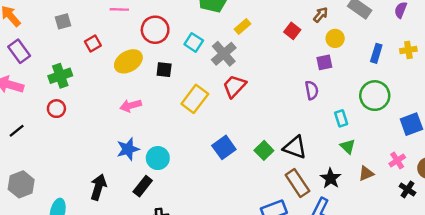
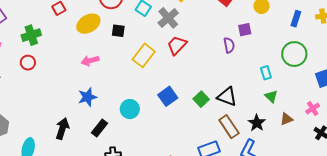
purple square: (324, 62) -> (245, 30), moved
purple semicircle: (312, 90) -> (229, 45), moved
cyan circle: (158, 158) -> (130, 109), moved

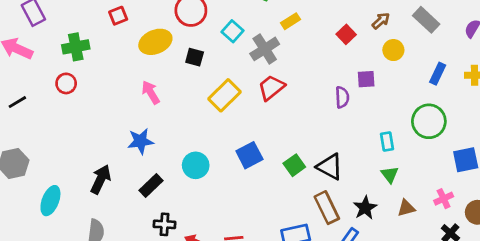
pink arrow: (90, 61) -> (151, 92), turned 66

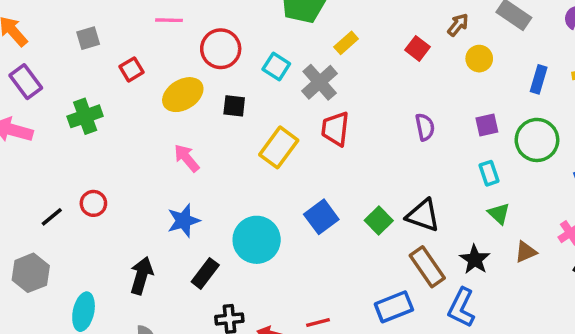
purple square: (366, 79) -> (487, 125), moved
red circle: (66, 83) -> (93, 203), moved
red trapezoid: (271, 88) -> (335, 129), turned -36
black line: (17, 102) -> (52, 217), moved
cyan circle: (196, 165) -> (257, 240), size x1.4

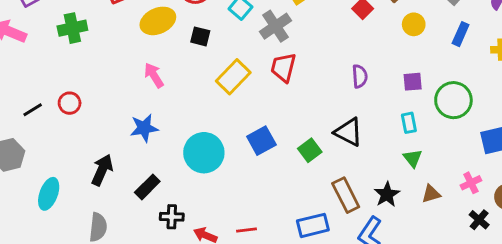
blue rectangle: (539, 79) -> (461, 34), moved
black triangle: (423, 215) -> (348, 132), moved
black rectangle: (205, 273) -> (147, 187), moved

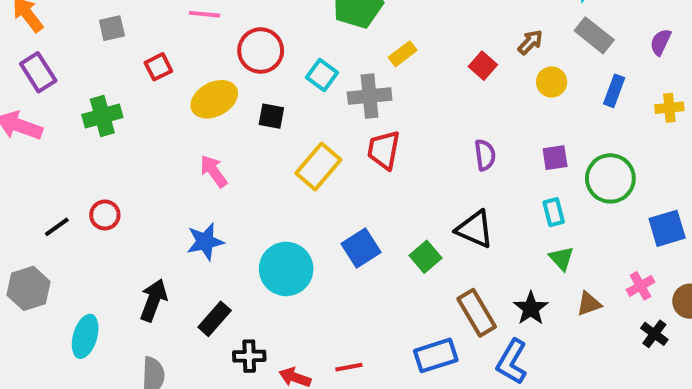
gray cross: (275, 26) -> (370, 96), turned 32

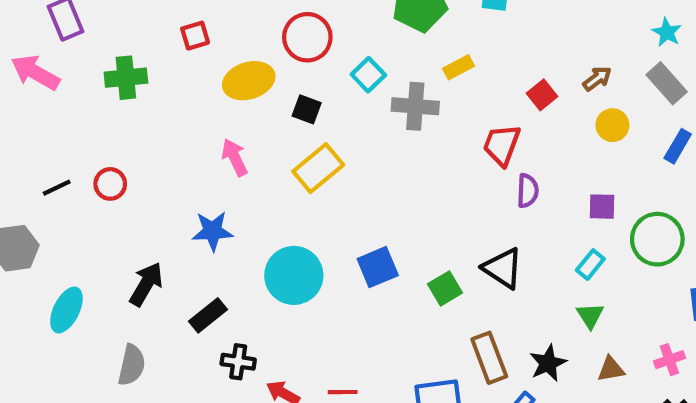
red trapezoid: (384, 150) -> (502, 145), moved
yellow rectangle: (318, 166) -> (318, 168), moved
cyan rectangle: (554, 212) -> (590, 265), turned 44

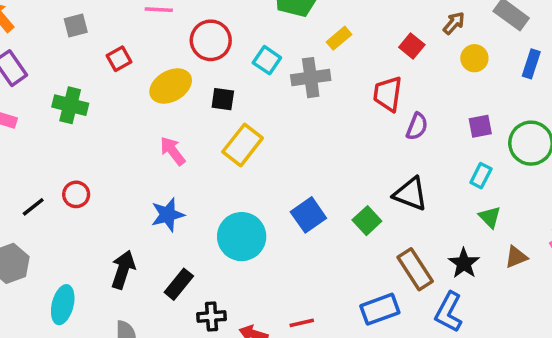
green cross: (126, 78) -> (70, 105), turned 32
purple semicircle: (528, 191) -> (417, 126), turned 32

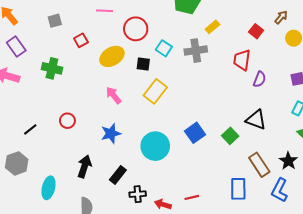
cyan square: (267, 60) -> (164, 48), moved
red circle: (76, 194) -> (67, 121), moved
blue rectangle: (380, 309) -> (238, 189), turned -70

